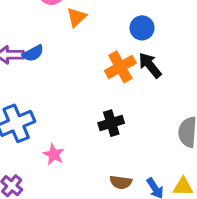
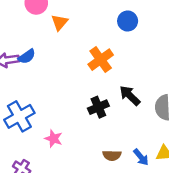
blue circle: (142, 28) -> (128, 21), moved
black arrow: (150, 65) -> (130, 96), moved

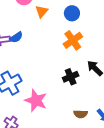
blue circle: (128, 21) -> (72, 13), moved
pink star: (54, 139) -> (36, 101), size x1.6

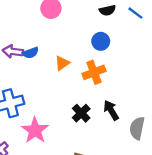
orange triangle: (42, 11) -> (62, 63), moved
black cross: (71, 77) -> (81, 113), turned -35

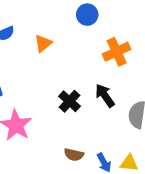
orange cross: (94, 72) -> (117, 52), moved

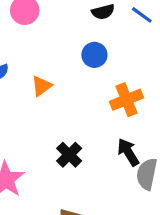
black arrow: (105, 96) -> (128, 152), moved

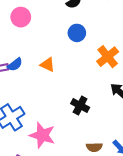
orange triangle: (42, 86) -> (48, 65), turned -42

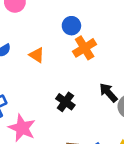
orange cross: (108, 57) -> (85, 48), moved

